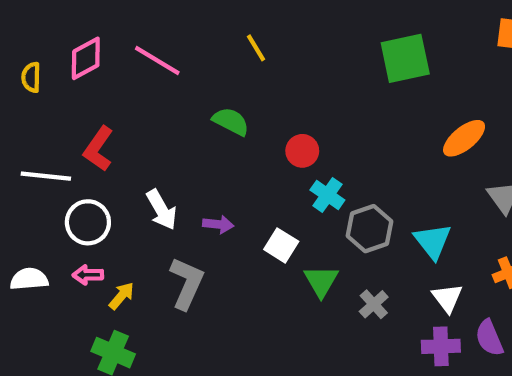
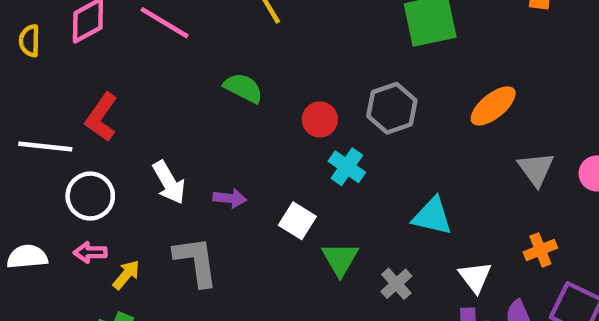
gray hexagon: (369, 229) -> (392, 108), moved
cyan triangle: (433, 241) -> (432, 216), moved, turned -39
gray L-shape: (187, 283) -> (196, 261), turned -32

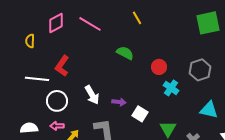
yellow semicircle: (29, 41) -> (30, 41), moved
gray hexagon: (392, 108) -> (200, 70), moved
white square: (297, 221) -> (140, 114), moved

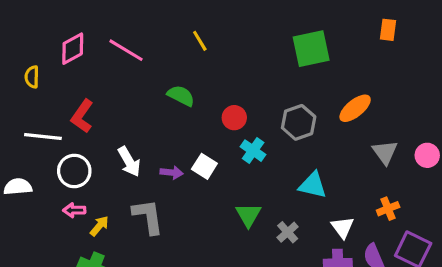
white square: (140, 114) -> (204, 166), moved
white semicircle: (29, 128) -> (18, 187), moved

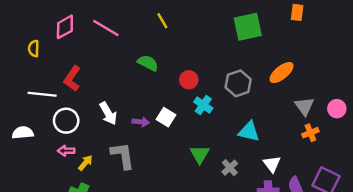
orange rectangle: (388, 30) -> (297, 12), moved
orange cross: (388, 209) -> (310, 133), moved

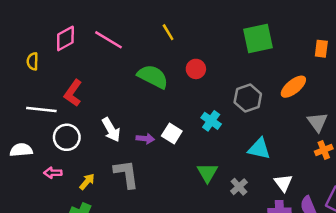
orange rectangle: (297, 12) -> (321, 49), moved
green semicircle: (148, 63) -> (153, 77), size x1.4
red circle: (189, 80) -> (196, 69), moved
pink arrow: (66, 151) -> (53, 173), moved

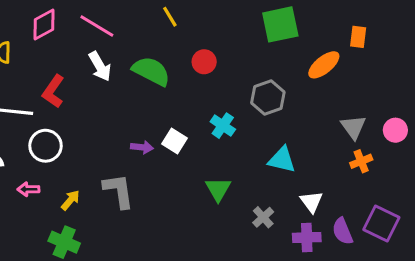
orange ellipse: (293, 87) -> (324, 65), moved
white arrow: (111, 130) -> (100, 66), moved
gray cross: (239, 187) -> (263, 217), moved

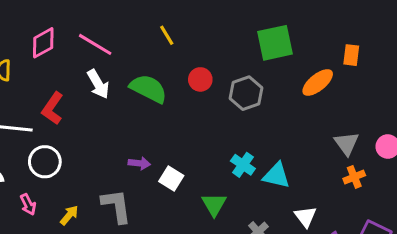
gray hexagon: (268, 98) -> (246, 93), moved
cyan cross: (223, 126) -> (243, 165), moved
white square: (175, 141) -> (171, 179), moved
pink arrow: (28, 189) -> (28, 204), turned -115

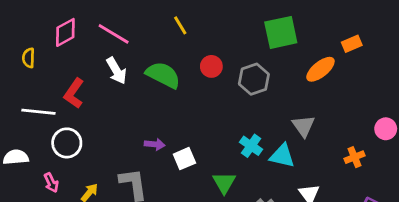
orange rectangle: (351, 55) -> (352, 44), turned 60
gray triangle: (347, 143) -> (303, 126), moved
white square: (171, 179) -> (184, 159), turned 35

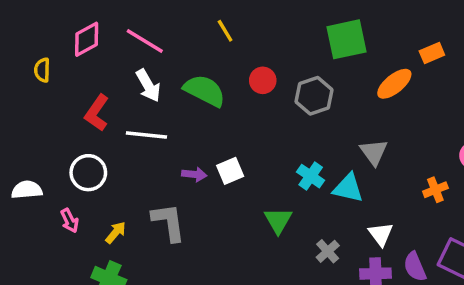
white line: (38, 112) -> (146, 135), moved
white square: (184, 159) -> (230, 171), moved

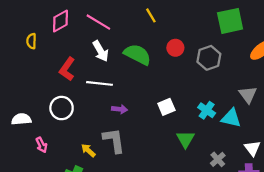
white square: (230, 171) -> (166, 107), moved
purple arrow: (194, 174) -> (120, 109), moved
pink arrow: (70, 221) -> (41, 145), moved
yellow arrow: (116, 232) -> (88, 150), moved, turned -88

